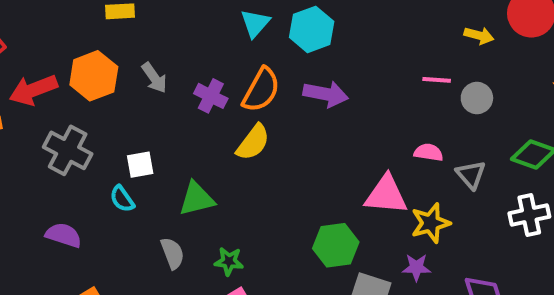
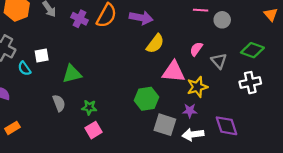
yellow semicircle: (253, 142) -> (155, 44), moved
pink semicircle: (429, 152) -> (196, 49), turned -64
cyan semicircle: (122, 199) -> (24, 68), moved

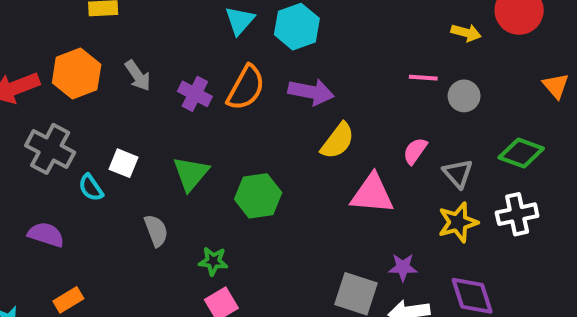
white square: (42, 56) -> (123, 163), turned 32
green triangle: (72, 74) -> (191, 173), moved, turned -36
yellow star: (197, 87) -> (458, 222), moved
green hexagon: (146, 99) -> (258, 196), moved
gray semicircle: (59, 103) -> (156, 231), moved

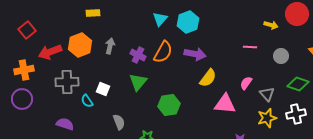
gray arrow: (138, 76) -> (110, 46), turned -133
gray circle: (464, 96) -> (281, 56), moved
gray cross: (50, 149) -> (67, 82), turned -30
green triangle: (191, 173) -> (138, 82), moved

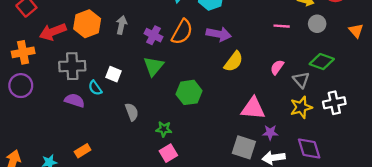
gray circle: (281, 56) -> (317, 24), moved
green diamond: (298, 84) -> (322, 62), moved
pink triangle: (225, 104) -> (253, 108), moved
purple semicircle: (65, 124) -> (75, 100), moved

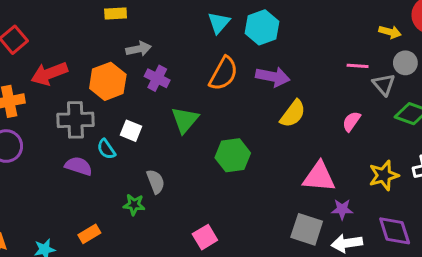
orange hexagon: (87, 24) -> (108, 81), moved
gray arrow: (121, 25) -> (139, 49), moved, turned 66
purple cross: (153, 35) -> (157, 78), moved
gray triangle: (301, 80) -> (384, 84), moved
green star: (164, 129) -> (134, 205), moved

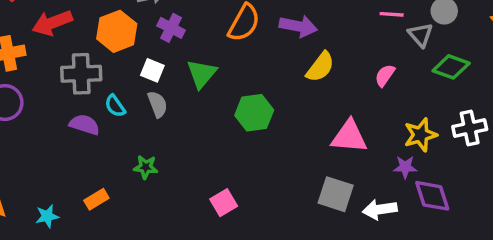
white square: (131, 131) -> (152, 70), moved
gray semicircle: (156, 182) -> (157, 104), moved
purple star: (342, 209) -> (405, 167), moved

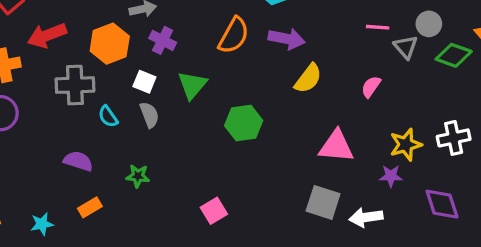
green diamond: (451, 67) -> (454, 55), moved
purple semicircle: (85, 125) -> (78, 161), moved
purple diamond: (432, 196) -> (442, 204), moved

